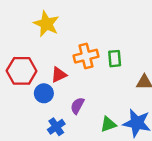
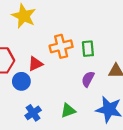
purple semicircle: (77, 106) -> (88, 79), moved
green triangle: (108, 124) -> (68, 111), moved

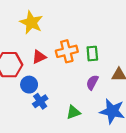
red triangle: (35, 64) -> (39, 57), moved
blue cross: (33, 113) -> (40, 101), moved

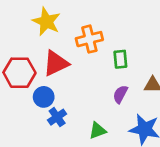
orange cross: (67, 51) -> (89, 39), moved
red triangle: (39, 57) -> (56, 63), size x1.5

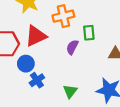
purple semicircle: (120, 94) -> (72, 47), moved
green triangle: (97, 131) -> (70, 91), turned -32

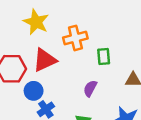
purple semicircle: (72, 47) -> (90, 88), moved

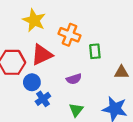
orange cross: (75, 38) -> (69, 35), turned 35
purple semicircle: (90, 88) -> (74, 79), moved, turned -136

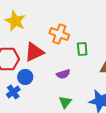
yellow star: (34, 20) -> (15, 21), moved
blue cross: (43, 99) -> (13, 92), moved

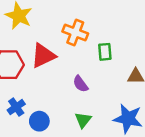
purple semicircle: (63, 74) -> (80, 84), turned 72
blue circle: (25, 77) -> (39, 121), moved

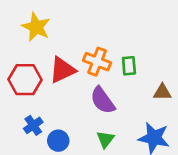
orange cross: (75, 33) -> (97, 62), moved
purple semicircle: (80, 84) -> (103, 100), size x1.5

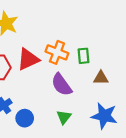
brown triangle: (162, 92) -> (101, 78), moved

